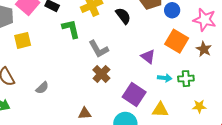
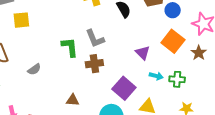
green L-shape: (71, 29) -> (70, 47), moved
brown cross: (101, 74) -> (94, 64), turned 30

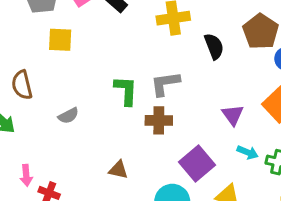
gray L-shape: (95, 39) -> (165, 84), turned 95

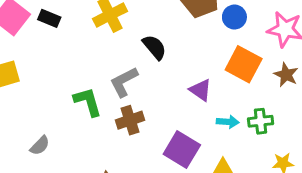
black semicircle: (214, 46) -> (154, 47), moved

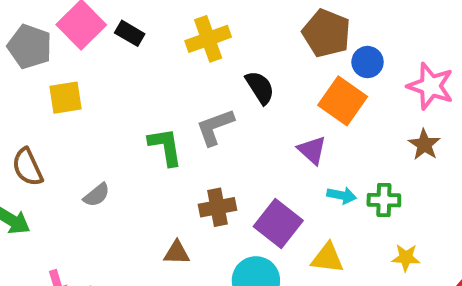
orange square: (244, 64) -> (343, 101), moved
brown cross: (130, 120) -> (217, 207), moved

